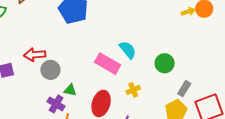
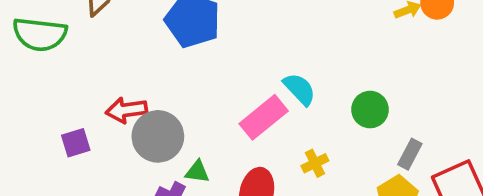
pink rectangle: (108, 64) -> (264, 117), turned -65
gray circle: (50, 70) -> (158, 136), size x1.4

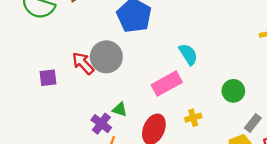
cyan semicircle: (300, 89) -> (188, 54), moved
red arrow: (126, 110) -> (83, 63), turned 45
gray circle: (158, 136) -> (106, 57), moved

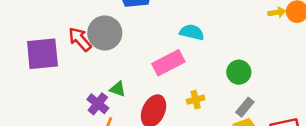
cyan semicircle: (188, 54) -> (192, 32), turned -45
purple square: (48, 78) -> (42, 54), size x1.8
gray rectangle: (253, 123) -> (245, 107), moved

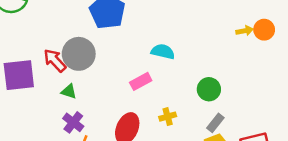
pink rectangle: (168, 63) -> (141, 81), size x0.7
green triangle: (118, 89) -> (69, 91), moved

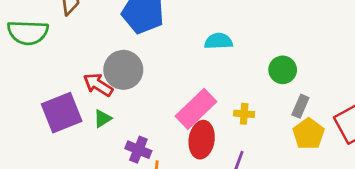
pink rectangle: (141, 81) -> (196, 109), moved, size x1.6
green triangle: (69, 91) -> (103, 119), moved, turned -35
yellow cross: (168, 117) -> (244, 114), turned 35

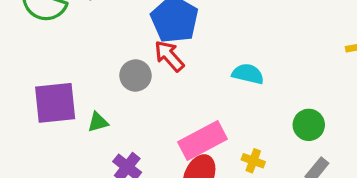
gray circle: (123, 70) -> (135, 76), size x0.7
red arrow: (98, 85) -> (169, 56), moved

